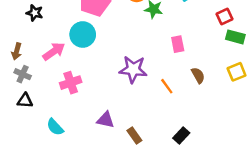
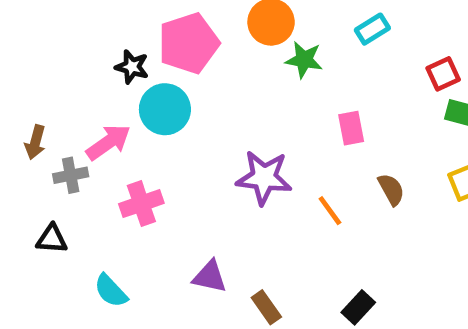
black star: (35, 13) -> (132, 67), moved
gray cross: (23, 74) -> (71, 175), moved, turned -35

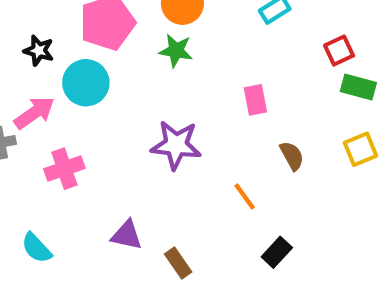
green star: (304, 60) -> (176, 51), moved
black star: (132, 67) -> (39, 51), moved
orange line: (330, 211) -> (245, 196), moved
black rectangle: (358, 307) -> (277, 252), moved

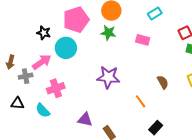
pink rectangle: (255, 100) -> (143, 40), moved, turned -64
cyan semicircle: (37, 248) -> (43, 110), moved

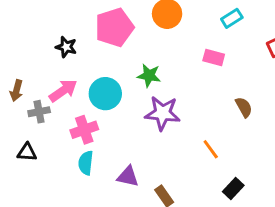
green star: (108, 33) -> (149, 76), moved
cyan circle: (66, 48) -> (105, 94), moved
brown semicircle: (163, 82) -> (244, 107), moved
cyan semicircle: (43, 110) -> (86, 163), moved, turned 49

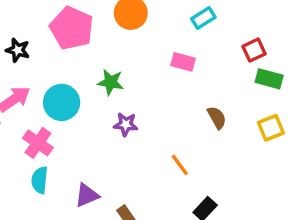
pink pentagon: (114, 27) -> (72, 28), turned -30
purple star: (163, 113) -> (126, 124), size x0.6
pink cross: (84, 130) -> (38, 143), turned -36
purple triangle: (128, 176) -> (87, 195), turned -35

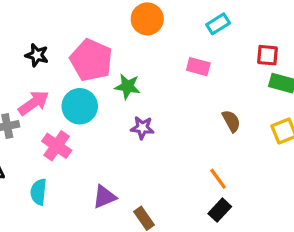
pink pentagon: (72, 28) -> (91, 60), moved
red square: (254, 50) -> (267, 55), turned 30
orange line: (180, 165) -> (218, 179), moved
cyan semicircle: (40, 180) -> (39, 192), moved

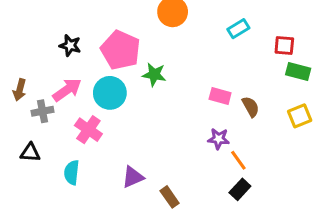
cyan rectangle: (218, 24) -> (238, 29), moved
pink rectangle: (198, 67) -> (220, 96), moved
purple star: (142, 128) -> (218, 139), moved

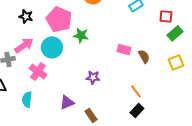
green rectangle: (298, 71) -> (175, 33), turned -56
purple star: (218, 139) -> (93, 77), moved

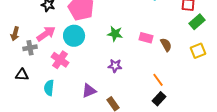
green star: (81, 35) -> (115, 34), moved

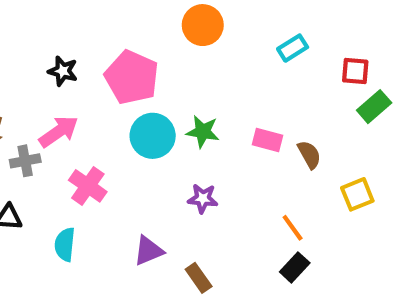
cyan circle: (74, 36) -> (153, 136), moved
yellow square: (198, 51) -> (357, 194), moved

